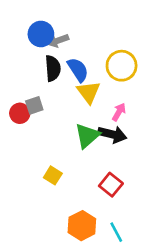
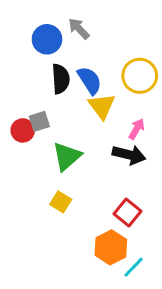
gray arrow: (58, 41) -> (79, 29), moved, turned 66
green triangle: (87, 136) -> (67, 156), moved
orange hexagon: (82, 226) -> (111, 247), moved
cyan line: (116, 232) -> (134, 267), turned 72

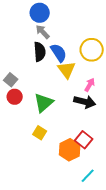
gray arrow: (79, 29) -> (43, 32), moved
blue circle: (47, 39) -> (40, 13), moved
gray square: (39, 121) -> (11, 80), moved, turned -32
red circle: (23, 130) -> (15, 97), moved
orange hexagon: (111, 247) -> (70, 150), moved

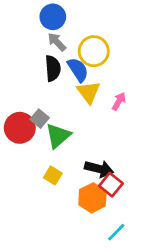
yellow circle: (92, 50) -> (94, 51), moved
gray square: (11, 80) -> (40, 119), moved
pink arrow: (90, 85) -> (119, 101), moved
red circle: (15, 97) -> (20, 128), size x1.5
black arrow: (85, 102) -> (99, 169), moved

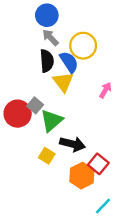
yellow triangle: (88, 92) -> (63, 82), moved
black arrow: (99, 169) -> (73, 144), moved

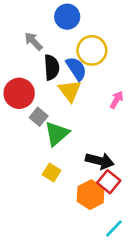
blue circle: (47, 15) -> (67, 17), moved
gray arrow: (50, 37) -> (33, 41), moved
red circle: (18, 114) -> (19, 93), moved
black arrow: (73, 144) -> (100, 161), moved

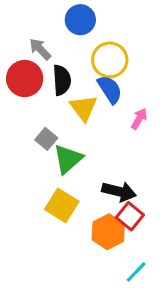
blue semicircle: (76, 69) -> (110, 89), moved
red circle: (19, 93) -> (25, 79), moved
yellow square: (52, 173) -> (62, 205), size x1.5

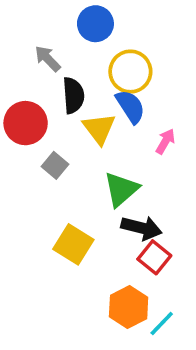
red circle: (25, 79) -> (26, 123), moved
green triangle: (68, 159) -> (121, 189), moved
orange hexagon: (108, 232) -> (129, 307), moved

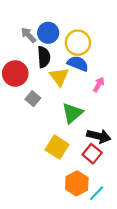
blue circle: (95, 24) -> (48, 33), moved
blue semicircle: (130, 106) -> (78, 64), turned -35
black arrow: (141, 228) -> (99, 136), moved
yellow square: (73, 244) -> (57, 147), moved

